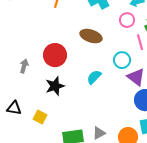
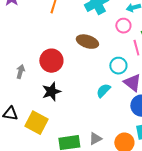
cyan semicircle: (94, 77) -> (103, 91), moved
yellow square: (40, 117) -> (36, 123), size x1.6

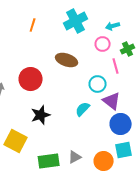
black star: (51, 92) -> (41, 115), moved

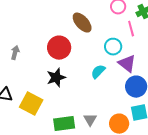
brown ellipse: (67, 60) -> (82, 23), turned 30
red circle: (31, 79) -> (59, 48), moved
gray triangle: (75, 157) -> (90, 120), turned -32

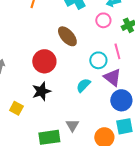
pink line: (131, 29) -> (117, 51), moved
yellow square: (31, 104) -> (16, 108), moved, size x0.6
gray triangle: (90, 120) -> (72, 125), moved

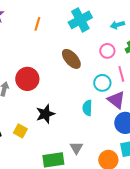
pink circle: (103, 20) -> (107, 51), moved
red circle: (44, 61) -> (27, 79), moved
cyan semicircle: (83, 85) -> (87, 108), turned -42

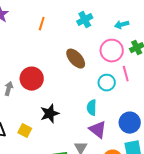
cyan cross: (80, 20) -> (85, 20), size x0.7
pink circle: (107, 51) -> (112, 51), size x1.5
purple triangle: (116, 100) -> (98, 130), moved

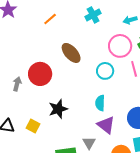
orange line: (42, 24) -> (50, 19), turned 32
brown ellipse: (76, 59) -> (71, 53), moved
cyan circle: (107, 83) -> (105, 71), moved

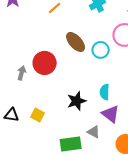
cyan circle: (105, 71) -> (101, 50), moved
black star: (58, 109) -> (77, 101), moved
gray triangle: (89, 143) -> (94, 132), turned -32

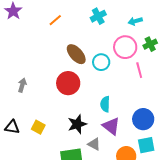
red circle: (45, 63) -> (68, 83), moved
black star: (77, 101) -> (77, 124), moved

